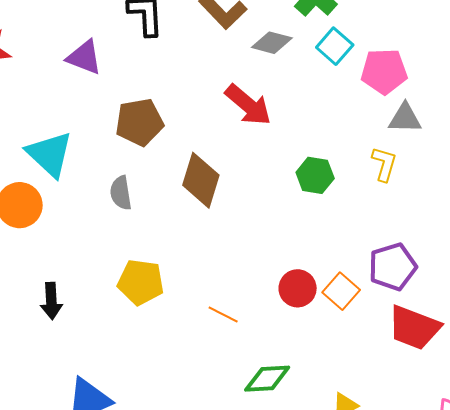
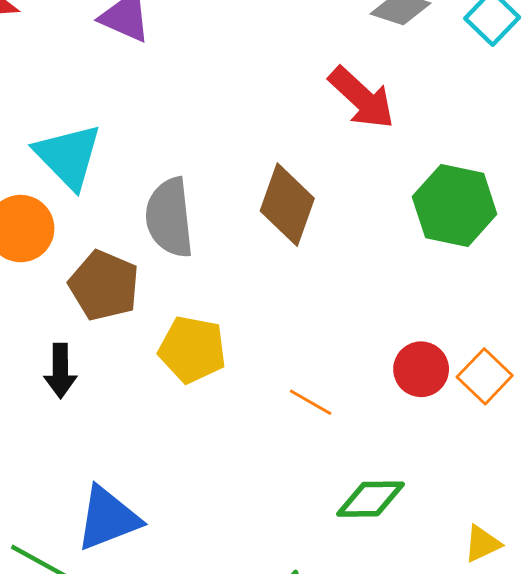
brown pentagon: (139, 122) -> (104, 285), moved, turned 30
green hexagon: (315, 175) -> (455, 205), size x1.5
gray semicircle: (121, 193) -> (169, 218), size x1.6

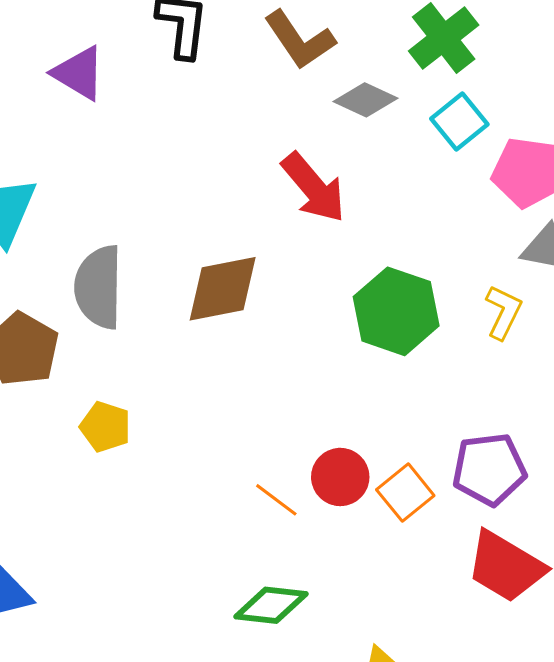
brown diamond: (287, 205) -> (223, 289), turned 52
yellow pentagon: (192, 349) -> (105, 427), size x0.7
orange line: (311, 402) -> (276, 500), moved

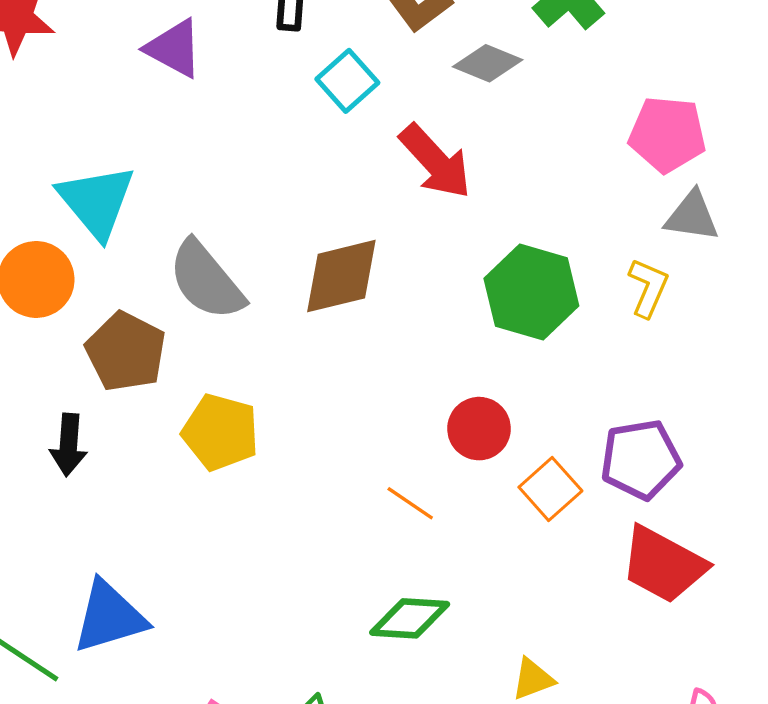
cyan square: (459, 122) -> (347, 81), moved
gray semicircle: (99, 287) -> (206, 280), turned -38
yellow pentagon: (105, 427) -> (220, 432), size x1.4
red circle: (340, 477) -> (479, 429), moved

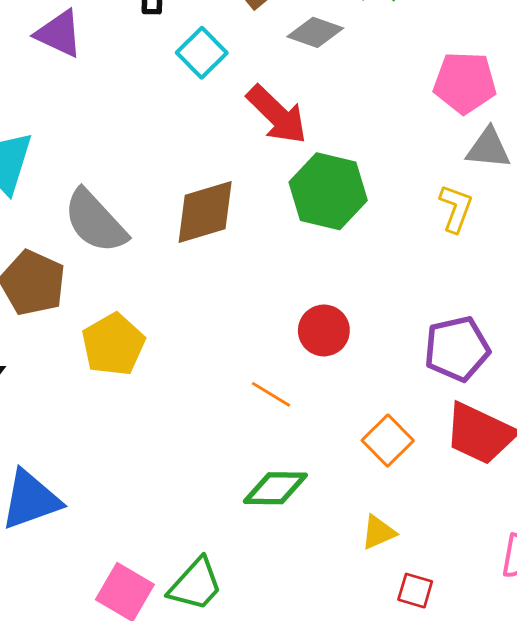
green hexagon: (531, 292) -> (328, 191), moved
yellow pentagon: (220, 432) -> (113, 345), turned 30
orange square: (550, 489) -> (388, 441), moved

